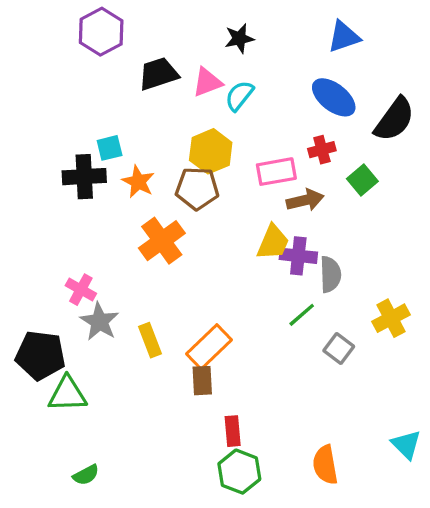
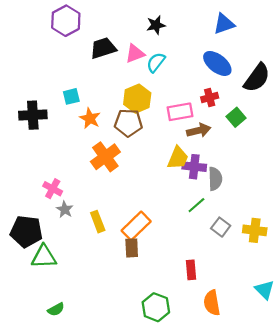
black cross: (84, 177) -> (33, 115), moved
yellow cross: (391, 318) -> (255, 230), moved, turned 35
gray star: (99, 322) -> (65, 210), size x0.7
red rectangle: (233, 431) -> (191, 270), moved

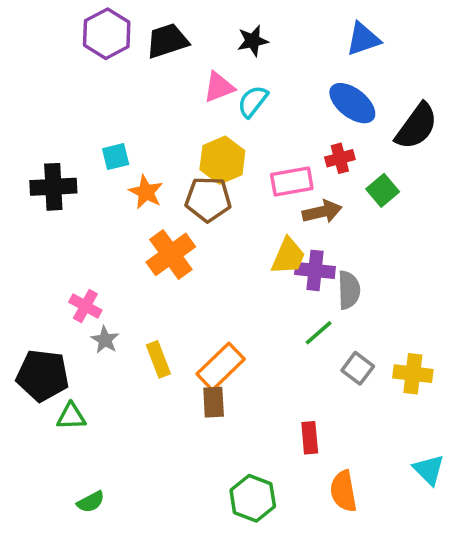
black trapezoid: (103, 48) -> (167, 41), moved
green triangle: (44, 257) -> (71, 416), size x0.7

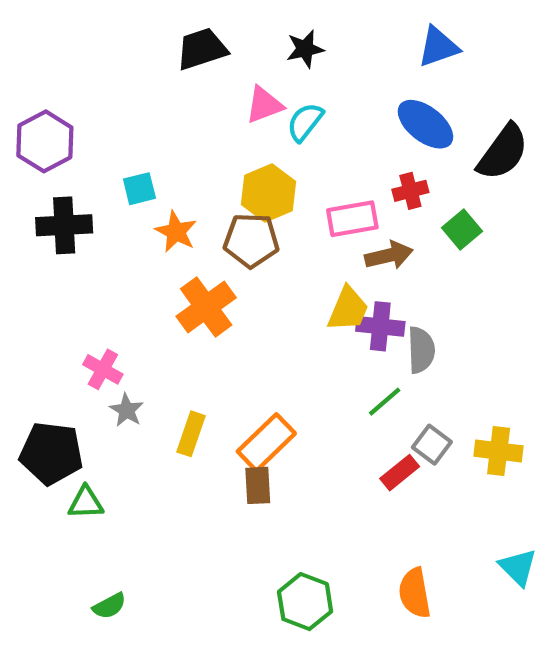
purple hexagon: (107, 34) -> (45, 141), moved
yellow rectangle: (158, 359) -> (191, 434), turned 40
red rectangle: (310, 438) -> (400, 473), moved, turned 56

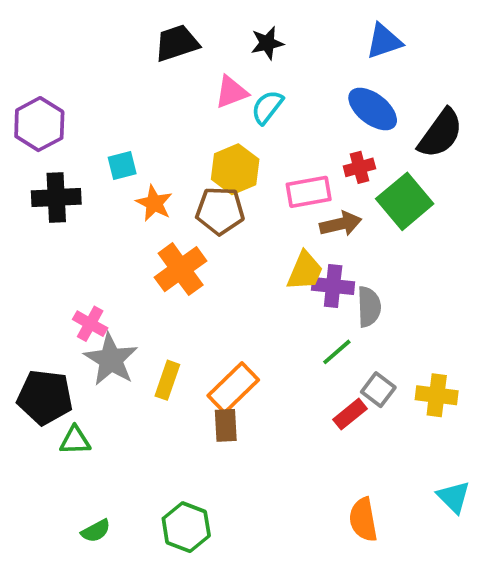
green square: (462, 230) -> (405, 201), size x1.6
gray star: (127, 410) -> (111, 359), size x1.8
green hexagon: (305, 602) -> (186, 527), moved

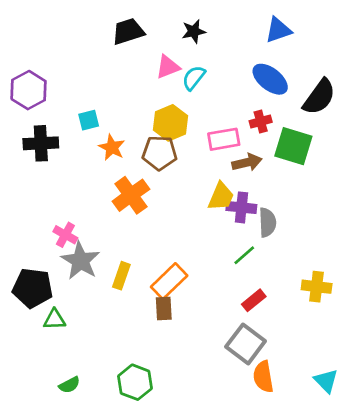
green square: (405, 201) -> (293, 146), turned -33
gray square: (378, 390) -> (246, 344), moved, size x1.6
cyan triangle: (454, 497) -> (326, 381), moved

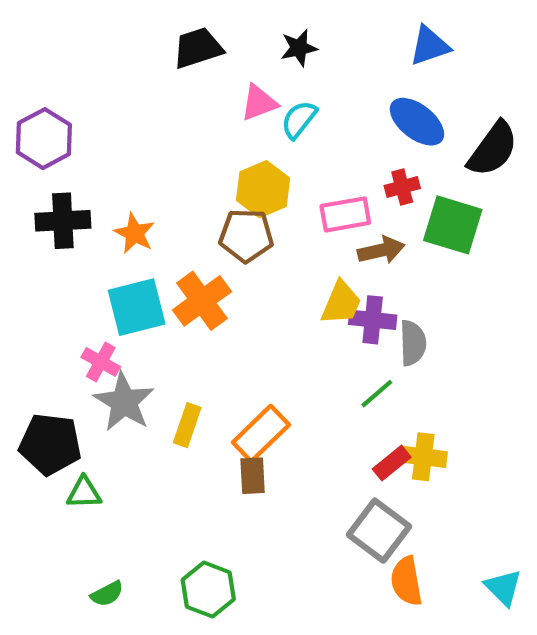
cyan square: (89, 120) -> (137, 307), moved, size x1.8
orange star: (112, 147) -> (135, 233), moved
yellow cross: (317, 287) -> (423, 457), moved

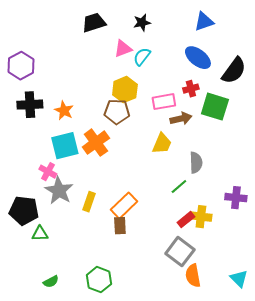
purple cross: (373, 320) -> (236, 198), moved

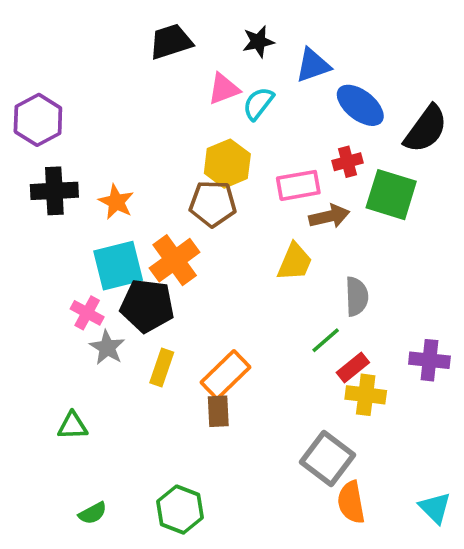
blue triangle: (204, 22) -> (313, 65), moved
gray star: (59, 191) -> (107, 347), size x0.7
black pentagon: (24, 211) -> (147, 306), moved
red rectangle: (186, 220) -> (353, 368), moved

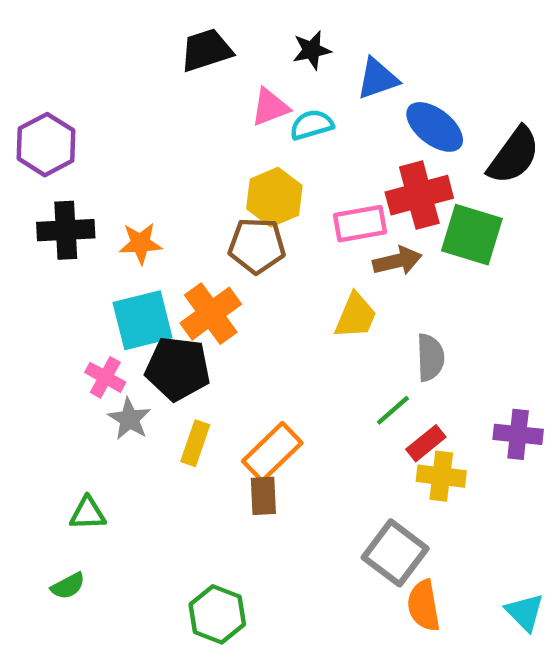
cyan semicircle: (258, 103) -> (312, 125), turned 36
red cross: (347, 162) -> (419, 195), size x1.8
orange star: (116, 202) -> (140, 243), turned -30
green semicircle: (93, 513) -> (68, 586), moved

